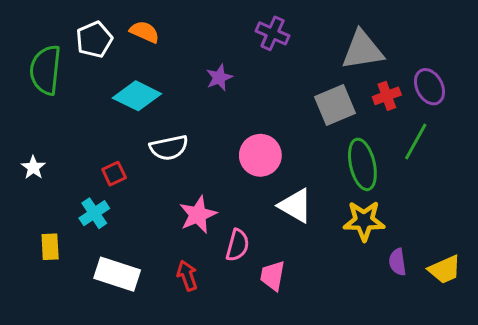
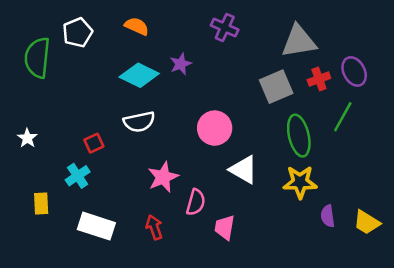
orange semicircle: (145, 32) -> (137, 26), moved
cyan diamond: (137, 96) -> (139, 75), moved
yellow trapezoid: (445, 270) -> (367, 222), turned 56

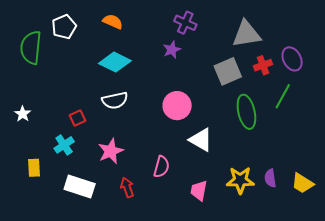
purple star: (181, 64) -> (172, 50), moved
pink star: (163, 177) -> (111, 151), moved
yellow star: (300, 182) -> (240, 180), moved
pink trapezoid: (225, 227) -> (199, 191), moved

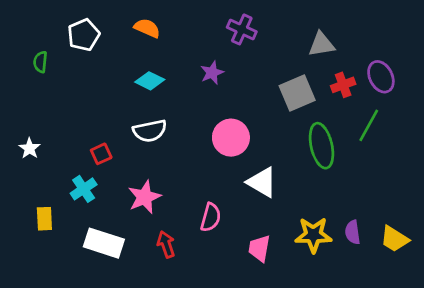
gray triangle: (246, 34) -> (321, 44), size x0.7
green semicircle: (31, 48) -> (40, 62), size x0.5
purple star: (172, 50) -> (212, 73), moved
cyan diamond: (115, 62) -> (150, 81), size x0.7

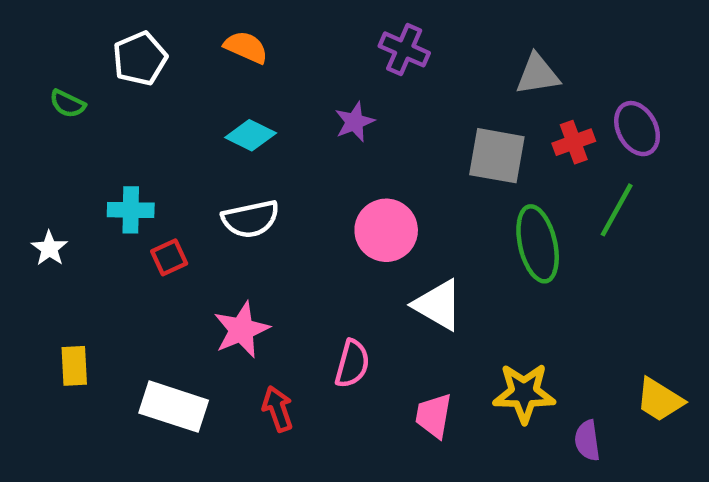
green semicircle: (40, 62) -> (67, 104), turned -70
gray square: (297, 93) -> (497, 156), turned 33
cyan cross: (84, 189) -> (131, 210), moved, turned 35
purple semicircle: (353, 232) -> (587, 440), moved

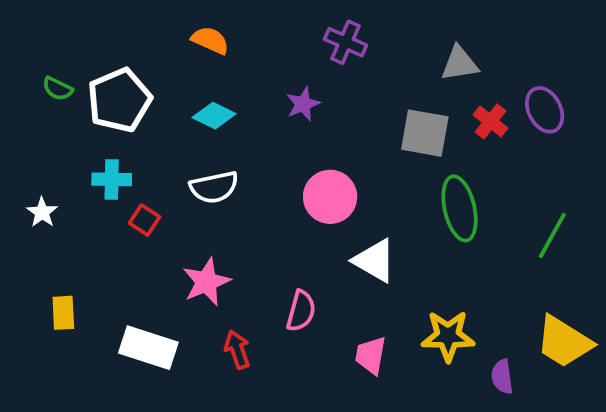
white pentagon: (140, 59) -> (119, 100), moved, size x1.4
red cross: (574, 142) -> (490, 121), turned -32
green line: (617, 210) -> (552, 235), moved
red square: (169, 257) -> (145, 220), turned -32
yellow trapezoid: (660, 400) -> (564, 342), size x1.4

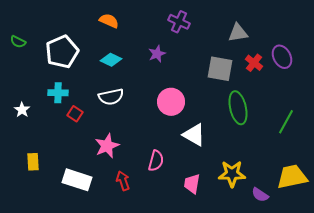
green semicircle: (58, 89) -> (18, 42), moved
yellow trapezoid: (564, 342) -> (292, 177), turned 136
purple semicircle: (502, 377) -> (260, 195), turned -48

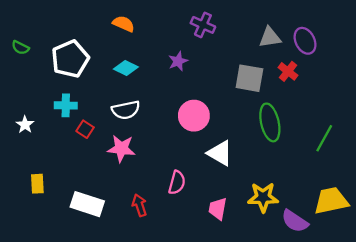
purple ellipse: (282, 57) -> (305, 41), moved
pink star: (107, 146) -> (121, 149), moved, turned 30
purple semicircle: (260, 195) -> (295, 221), size x1.4

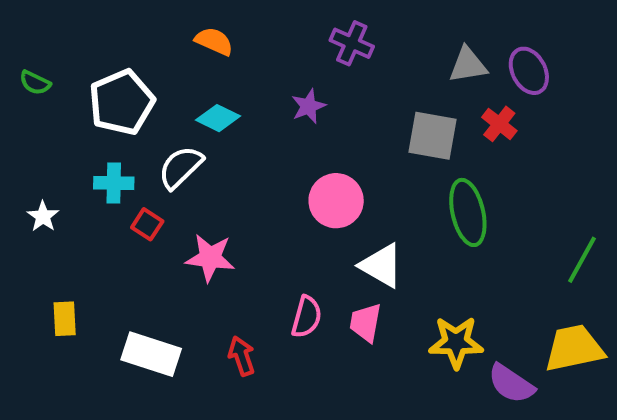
white semicircle: (126, 110) -> (181, 167), moved, turned 148
green line: (324, 138) -> (582, 260), moved
pink trapezoid: (218, 209) -> (366, 323), moved

